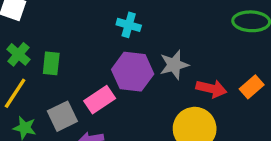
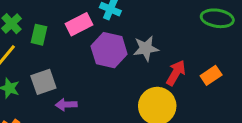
red arrow: (211, 89) -> (176, 73), turned -80
pink rectangle: (100, 100) -> (79, 24), moved

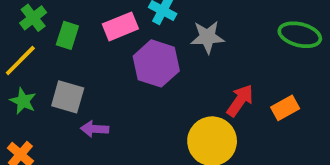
gray star: (146, 48) -> (207, 37), moved
gray square: (43, 82) -> (68, 97), turned 30

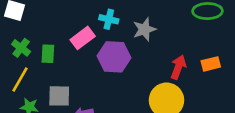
orange rectangle: (285, 108) -> (211, 64), turned 30

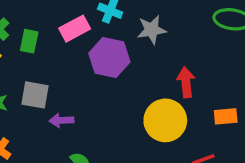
orange rectangle: (211, 64) -> (226, 116), moved
red arrow: (178, 67) -> (186, 82), turned -35

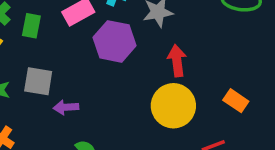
red arrow: (186, 82) -> (177, 61), moved
orange rectangle: (226, 116) -> (236, 101), turned 40

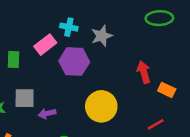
red arrow: (177, 61) -> (144, 72), moved
yellow circle: (173, 106) -> (101, 106), moved

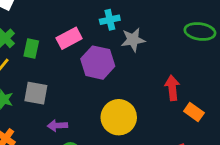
cyan cross: (69, 27) -> (110, 20), moved, turned -35
purple arrow: (47, 114) -> (57, 126), moved

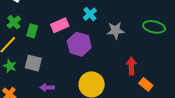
cyan cross: (110, 20) -> (90, 14), turned -32
gray star: (133, 40) -> (116, 30), moved

